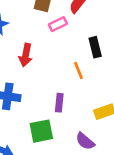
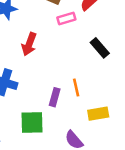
black rectangle: (95, 47) -> (100, 48), turned -36
orange line: (79, 70) -> (76, 88), moved

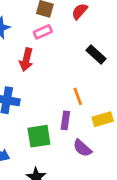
pink rectangle: (66, 19) -> (43, 32), moved
purple rectangle: (55, 97) -> (65, 120), moved

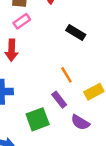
purple rectangle: (65, 120) -> (59, 100), turned -35

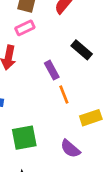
purple rectangle: (59, 100) -> (52, 70), moved

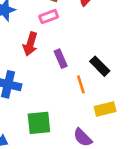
black rectangle: (82, 50) -> (100, 66), moved
purple rectangle: (52, 70) -> (61, 59), moved

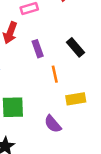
black rectangle: (100, 66) -> (75, 47), moved

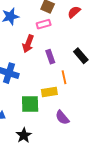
yellow rectangle: (76, 99) -> (49, 92), moved

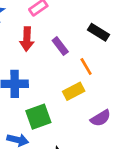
green square: (30, 104) -> (38, 117), moved
purple semicircle: (62, 118) -> (101, 118), turned -63

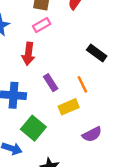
purple rectangle: (60, 46) -> (51, 83), moved
green square: (38, 117) -> (33, 128), turned -35

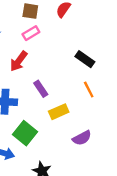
red arrow: (28, 54) -> (19, 61), turned 30
orange line: (82, 84) -> (89, 89), moved

